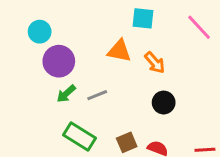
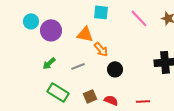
purple circle: (59, 61) -> (51, 30), moved
orange arrow: (155, 63) -> (101, 49), moved
gray line: (97, 95) -> (78, 66), moved

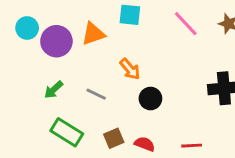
orange triangle: (85, 34) -> (93, 34), moved, turned -30
gray line: (78, 66) -> (96, 94), turned 48

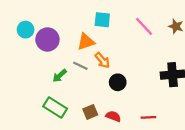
orange triangle: (93, 34) -> (86, 42), moved
green arrow: (54, 90) -> (60, 76), moved
gray line: (96, 94) -> (80, 66), moved

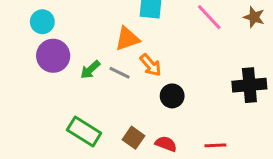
purple circle: (47, 39) -> (53, 56), moved
green arrow: (60, 76) -> (90, 70), moved
brown square: (90, 112) -> (134, 138), turned -32

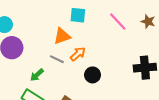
orange arrow: (151, 65) -> (78, 54), turned -91
green arrow: (90, 70) -> (37, 75), moved

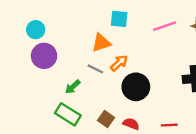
pink line: (118, 21) -> (164, 26), turned -66
black circle: (93, 75) -> (136, 87), size x1.5

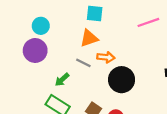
cyan square: (119, 19) -> (95, 13), moved
cyan circle: (36, 30) -> (41, 26), moved
orange arrow: (119, 63) -> (106, 57), turned 48

